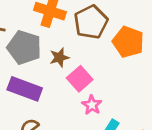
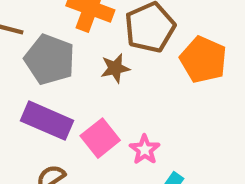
brown star: (59, 57) -> (115, 68), moved
pink square: (80, 79) -> (100, 138), moved

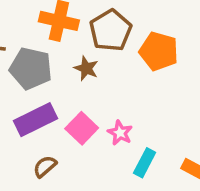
brown star: (115, 68) -> (86, 68), turned -30
purple rectangle: (47, 121) -> (35, 120), turned -42

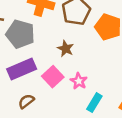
brown star: (86, 68) -> (66, 49), moved

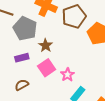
brown star: (66, 49) -> (45, 46), moved
purple rectangle: (22, 69) -> (22, 58), size x0.6

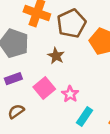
brown star: (45, 46) -> (56, 56), moved

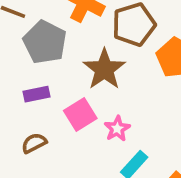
brown star: (56, 56) -> (104, 69), size x1.6

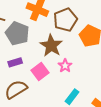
pink star: (117, 129) -> (65, 66), moved
brown semicircle: (34, 143) -> (16, 89), size x1.6

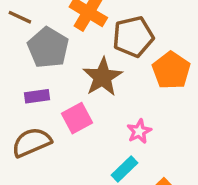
pink star: (65, 66) -> (139, 131), moved

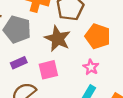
orange pentagon: (171, 70) -> (98, 36), moved
pink square: (77, 118) -> (48, 70), turned 30

